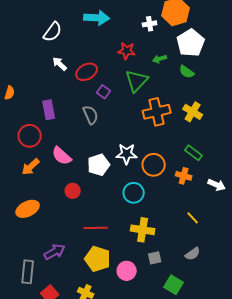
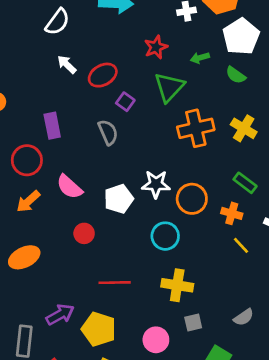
red star: (127, 51) -> (156, 47), turned -30
yellow line: (193, 218) -> (241, 245), moved
yellow pentagon: (98, 259) -> (99, 329), moved

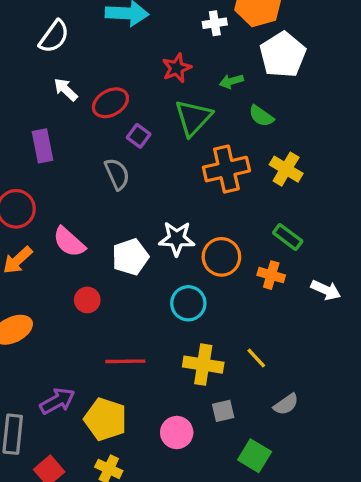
green semicircle: (236, 75) -> (261, 116), moved
purple rectangle: (52, 126) -> (42, 146), moved
yellow line: (241, 245) -> (256, 358), moved

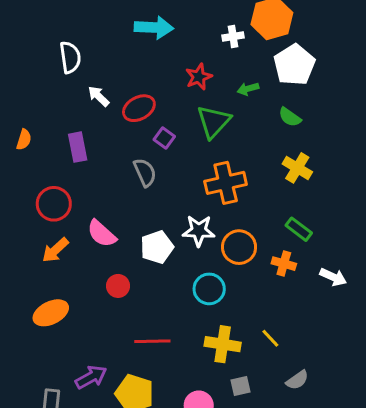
white semicircle: (54, 37) -> (70, 57), moved, turned -44
green semicircle: (261, 116) -> (290, 117), moved
orange cross: (226, 169) -> (226, 183), moved

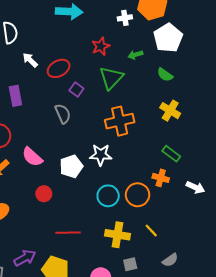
orange circle: (239, 247) -> (138, 195), moved

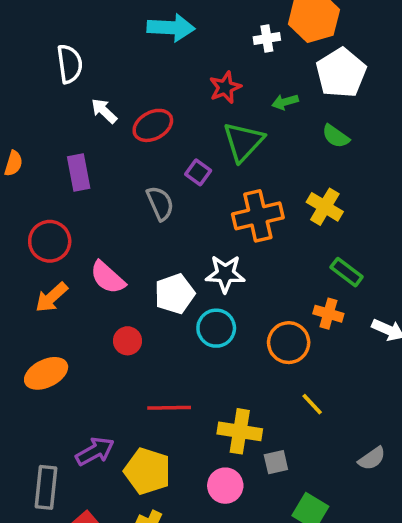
purple square: (76, 89) -> (198, 172), moved
yellow cross: (170, 111) -> (325, 207), moved
cyan circle: (108, 196) -> (216, 328), moved
yellow cross: (118, 235) -> (240, 431), moved
gray semicircle: (170, 260) -> (372, 458), moved

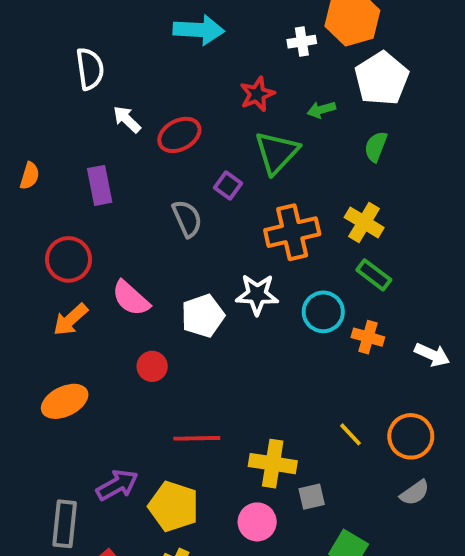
green semicircle: (336, 136) -> (376, 147), turned 76
green rectangle: (347, 272) -> (374, 275), moved
cyan circle: (216, 328) -> (323, 312), moved
orange circle: (289, 343) -> (411, 436), moved

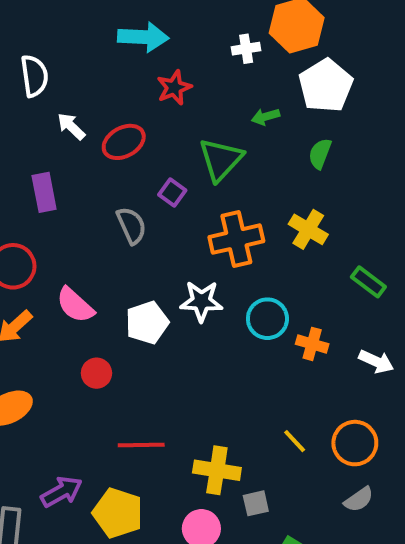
red star: (257, 94) -> (174, 88), moved
green rectangle: (374, 275) -> (368, 282), moved

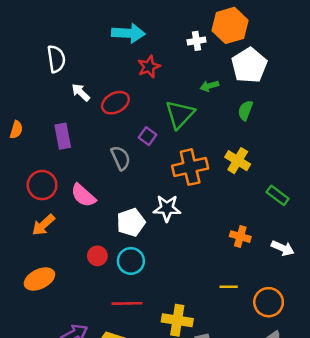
pink semicircle: (75, 305) -> (83, 195), moved
cyan circle: (267, 319) -> (131, 261), moved
yellow line: (295, 441) -> (229, 287), moved, turned -48

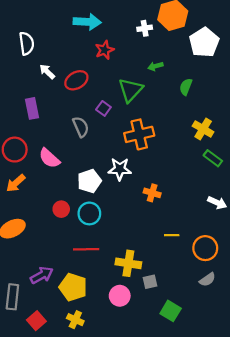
white pentagon: (249, 65) -> (204, 42), moved
yellow cross: (238, 161) -> (203, 129), moved
orange cross: (240, 237) -> (152, 193), moved

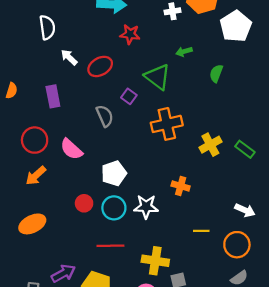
red star: (105, 50) -> (130, 34), turned 30
green triangle: (131, 90) -> (158, 77), turned -36
yellow cross: (203, 129) -> (210, 145), moved, turned 30
white star: (120, 169) -> (146, 207), moved
white arrow: (217, 203) -> (245, 210), moved

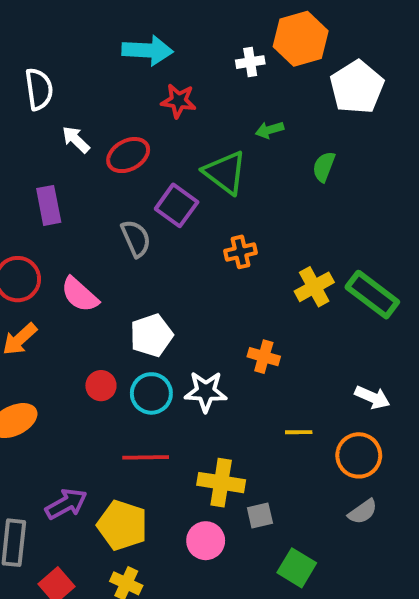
purple square: (129, 96) -> (177, 205), size x1.5
orange cross: (167, 124) -> (241, 252), size x0.6
green rectangle: (245, 149) -> (372, 295), size x1.5

